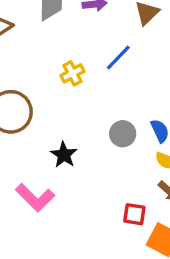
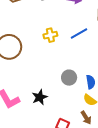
black star: (64, 155) -> (40, 97), moved

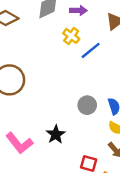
yellow cross: (50, 35) -> (71, 36), moved, turned -32

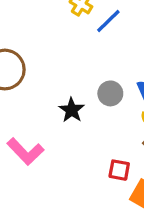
black star: (56, 134) -> (72, 110), moved

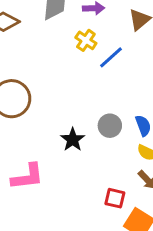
pink L-shape: (25, 151) -> (27, 177), turned -56

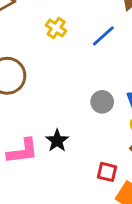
yellow cross: (86, 40) -> (56, 28), moved
black star: (73, 140) -> (57, 141), moved

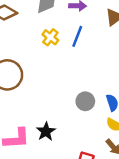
blue line: (103, 36) -> (77, 36), moved, turned -30

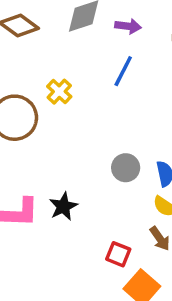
yellow cross: (50, 37) -> (59, 92), moved

